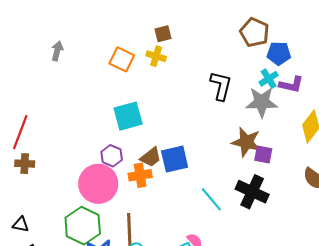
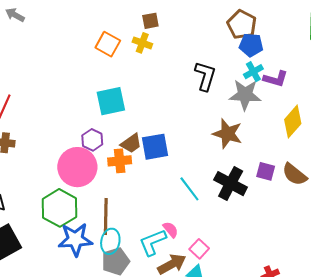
gray arrow: (57, 51) -> (15, 15), moved, turned -78
blue pentagon: (279, 53) -> (251, 45), moved
purple square: (263, 155) -> (266, 171), moved

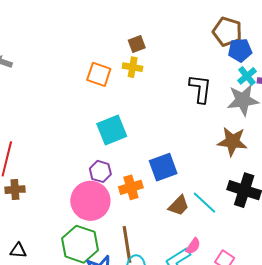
brown trapezoid: (131, 143) -> (179, 206), moved
pink semicircle: (171, 230) -> (193, 246), turned 84

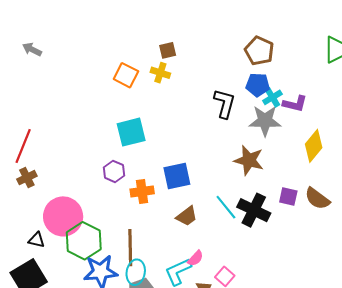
blue pentagon: (240, 50) -> (258, 85), moved
brown cross: (15, 190) -> (27, 178), turned -30
pink circle: (90, 201) -> (63, 216), moved
cyan line: (205, 203) -> (226, 207), moved
black triangle: (18, 250) -> (37, 240), moved

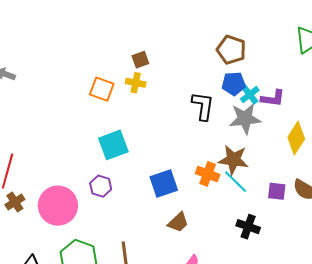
orange cross: (142, 191) -> (208, 174), moved, turned 35
cyan line: (226, 207) -> (236, 182), moved
black cross: (254, 210) -> (248, 227), moved, size x0.7
pink circle: (63, 216) -> (58, 206), moved

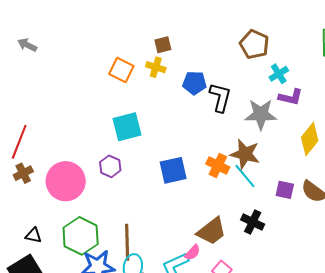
blue pentagon: (234, 84) -> (194, 83), moved
cyan cross: (250, 95) -> (279, 74), moved
brown trapezoid: (178, 222) -> (212, 231), moved, size x1.4

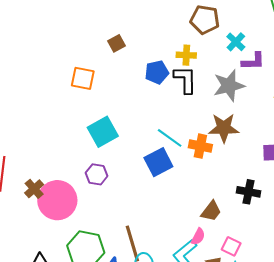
yellow cross: (156, 67) -> (186, 55), moved
brown cross: (23, 173) -> (34, 189), moved
cyan line: (245, 176) -> (170, 138), moved
brown trapezoid: (212, 231) -> (211, 211), size x0.7

